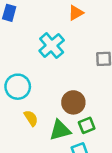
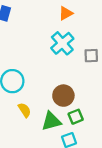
cyan cross: (52, 45) -> (62, 43), moved

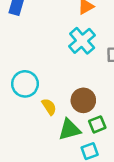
yellow semicircle: (25, 110) -> (49, 107), moved

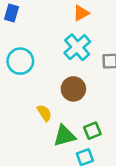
cyan circle: (25, 84) -> (20, 61), moved
brown circle: (83, 100) -> (73, 89), moved

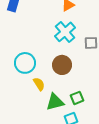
cyan circle: (20, 61) -> (25, 63), moved

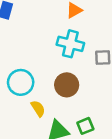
cyan cross: (65, 32) -> (70, 44), turned -35

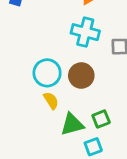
cyan circle: (21, 82) -> (47, 73), moved

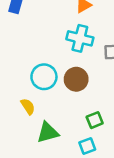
yellow semicircle: (51, 101) -> (28, 106), moved
green triangle: (72, 124) -> (48, 132), moved

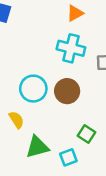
green square: (95, 120) -> (87, 134), turned -35
cyan square: (87, 146) -> (68, 157), moved

